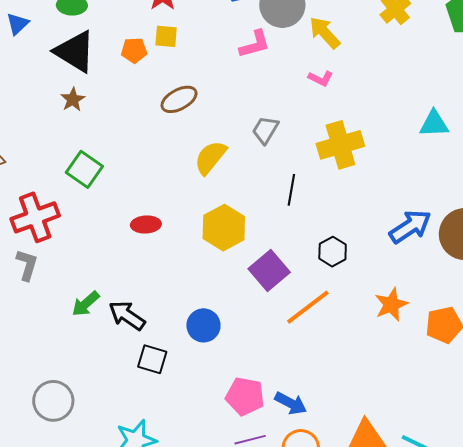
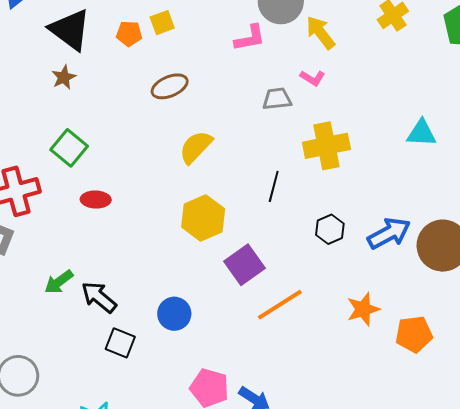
yellow square: (166, 36) -> (162, 23), turned -30
gray trapezoid: (265, 130) -> (277, 99), moved, turned 48
red ellipse: (146, 224) -> (96, 200), moved
black hexagon: (333, 252) -> (330, 229), moved

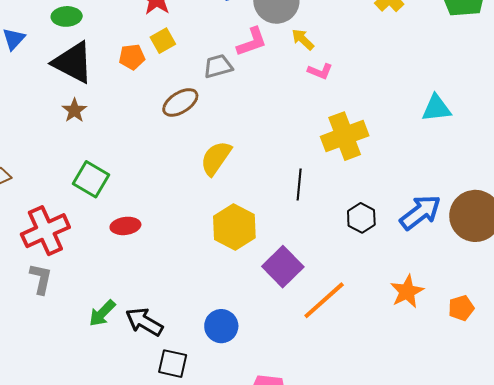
yellow arrow: (320, 33) -> (303, 39), moved, size x0.7
gray trapezoid: (277, 99) -> (218, 66), moved
orange pentagon: (414, 334) -> (461, 308), size x0.7

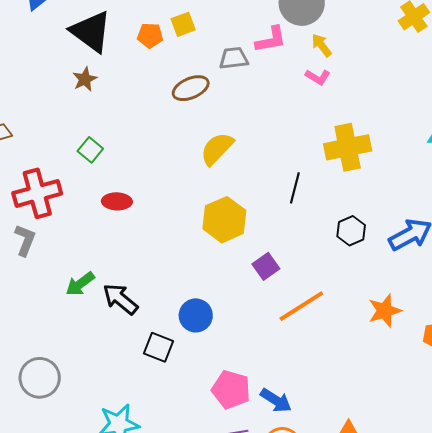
pink L-shape: (320, 71) -> (318, 77), moved
green square: (91, 179) -> (90, 150), size x0.7
purple square: (283, 267) -> (266, 266), size x0.7
black square: (173, 364) -> (159, 347), moved

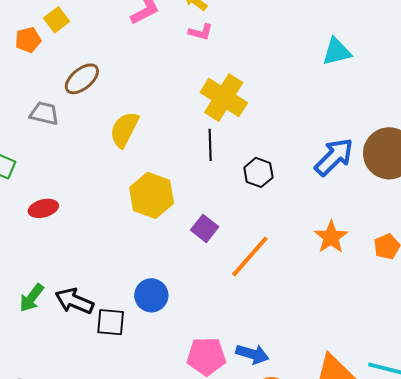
gray trapezoid: (234, 58) -> (44, 113), moved, turned 36
yellow cross: (348, 147) -> (224, 98), moved, turned -30
black hexagon: (351, 231) -> (258, 172), moved
black square: (159, 347) -> (111, 322), moved

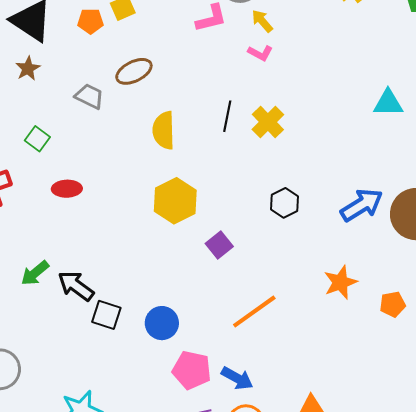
yellow cross: (224, 98) -> (268, 122), size x0.7
yellow semicircle: (124, 129) -> (164, 130), turned -42
black line: (210, 145) -> (227, 116), moved
orange line: (250, 256) -> (254, 312), moved
blue circle: (151, 295) -> (162, 323), moved

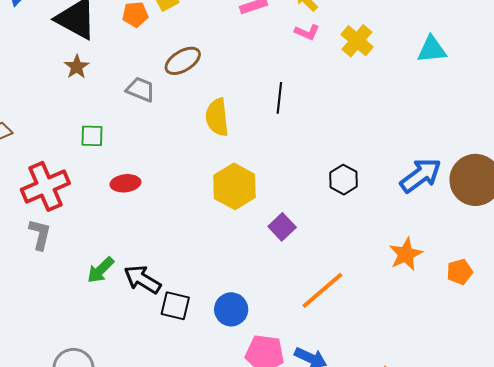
cyan triangle: (388, 103) -> (432, 49), moved
yellow cross: (268, 122) -> (357, 41), moved
green square: (37, 139) -> (92, 136), turned -30

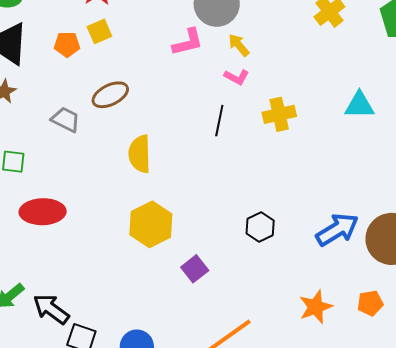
yellow cross: (357, 41) -> (279, 114), moved, turned 32
black line: (279, 98) -> (219, 121), moved
red ellipse: (125, 183) -> (43, 212), size x1.5
orange pentagon: (460, 272) -> (370, 303), moved

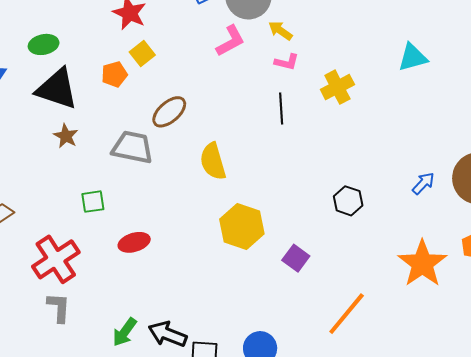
gray trapezoid: (66, 120) -> (133, 147), size x1.4
red ellipse: (43, 212) -> (134, 242), size x0.7
blue arrow: (337, 230) -> (423, 183), size x0.6
orange star: (316, 307) -> (422, 264), size x1.4

